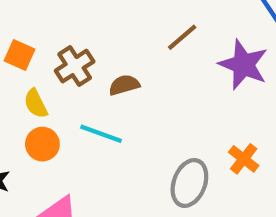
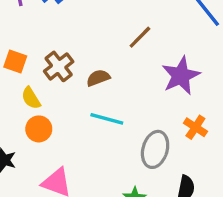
purple star: (243, 65) -> (181, 76), moved, turned 30
cyan line: (101, 134) -> (107, 119), moved

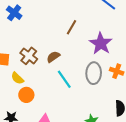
cyan line: (107, 119) -> (64, 79), turned 54
gray ellipse: (155, 149) -> (94, 73), moved

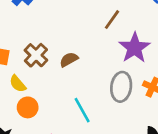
brown line: (71, 27) -> (112, 20), moved
cyan line: (64, 79) -> (82, 110), moved

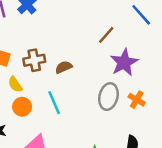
brown cross: (36, 55) -> (34, 60), turned 30
cyan line: (82, 110) -> (54, 103), moved

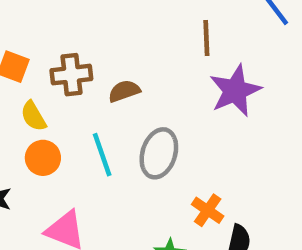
brown line: (106, 35) -> (206, 38), turned -48
gray ellipse: (108, 97) -> (159, 153), moved
orange cross: (137, 100) -> (208, 210), moved

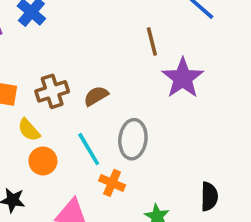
orange cross: (208, 210) -> (112, 183), moved

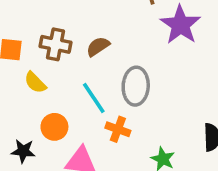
brown cross: (52, 91) -> (56, 44), turned 32
orange circle: (43, 161) -> (54, 127), moved

